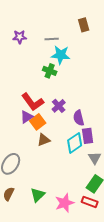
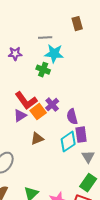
purple star: (20, 37) -> (15, 54), moved
orange square: (38, 122) -> (38, 112), moved

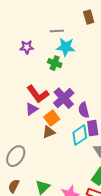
purple cross: (52, 105) -> (64, 98), size x1.5
orange square: (38, 112) -> (52, 118), moved

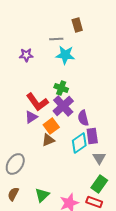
brown rectangle: (89, 17) -> (77, 25), moved
green cross: (55, 63) -> (61, 88), moved

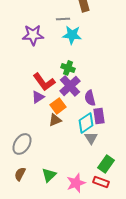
purple star: (26, 55) -> (33, 35), size x1.5
gray triangle: (99, 158) -> (91, 138), moved

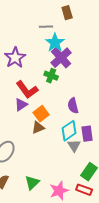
purple star: (33, 35) -> (15, 58), moved, turned -30
cyan star: (72, 35) -> (55, 43), turned 30
purple cross: (70, 86) -> (61, 58), moved
purple rectangle: (99, 116) -> (87, 134), moved

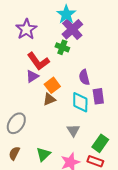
cyan diamond: (69, 131) -> (80, 102), turned -55
purple rectangle: (87, 134) -> (98, 96), moved
gray triangle: (74, 146) -> (73, 130), moved

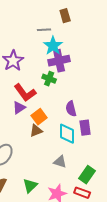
purple cross: (72, 29) -> (59, 61), turned 30
gray triangle: (73, 130) -> (60, 162), turned -40

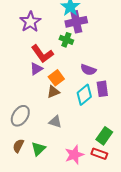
purple semicircle: (71, 109) -> (88, 70), turned -56
cyan diamond: (67, 134) -> (84, 95), turned 50
gray triangle: (60, 162) -> (55, 122), moved
green triangle: (30, 186) -> (38, 149), moved

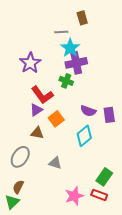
purple rectangle: (102, 89) -> (109, 115), moved
brown triangle: (53, 92) -> (37, 133), moved, turned 32
green triangle: (38, 149) -> (12, 202), moved

